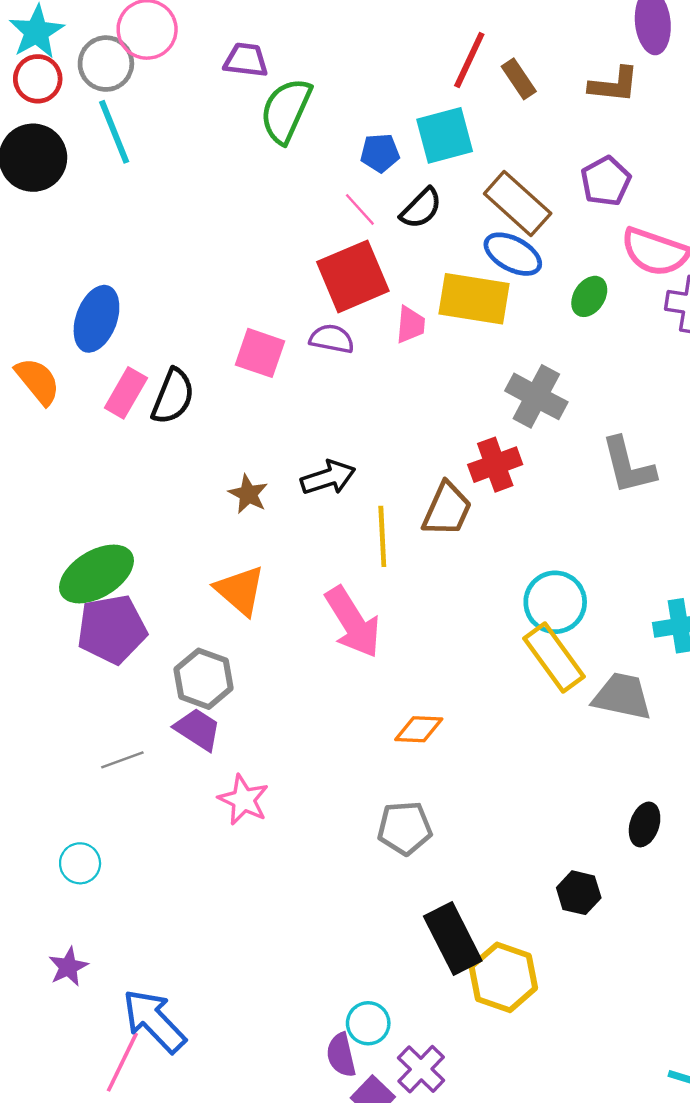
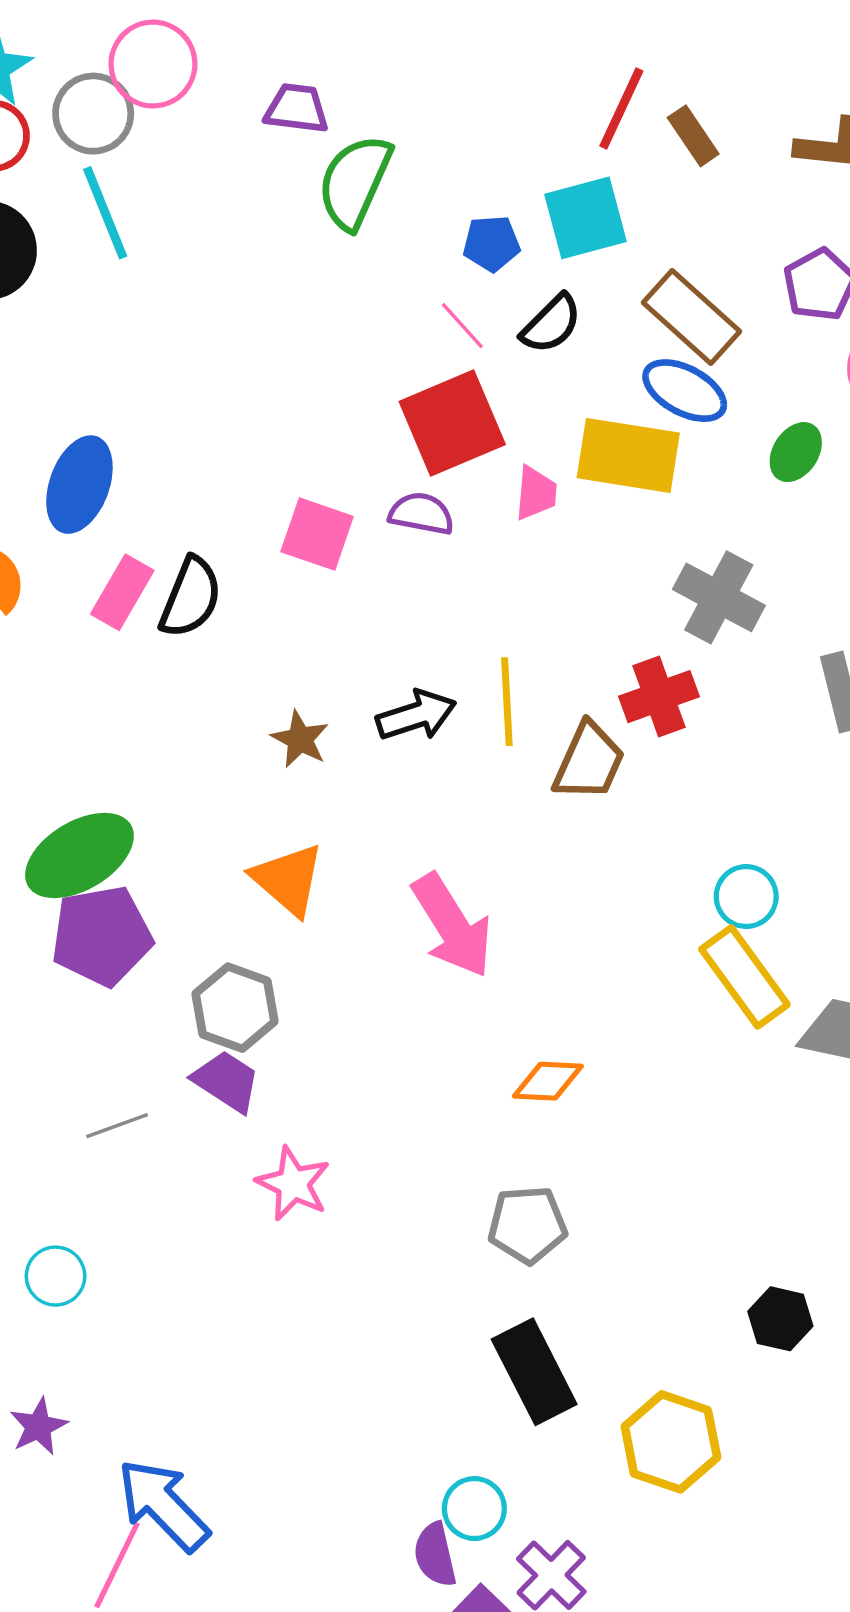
yellow line: (382, 536) -> (507, 702), moved
cyan circle: (555, 602) -> (746, 897), size x0.7
black rectangle: (453, 939) -> (534, 1372), moved

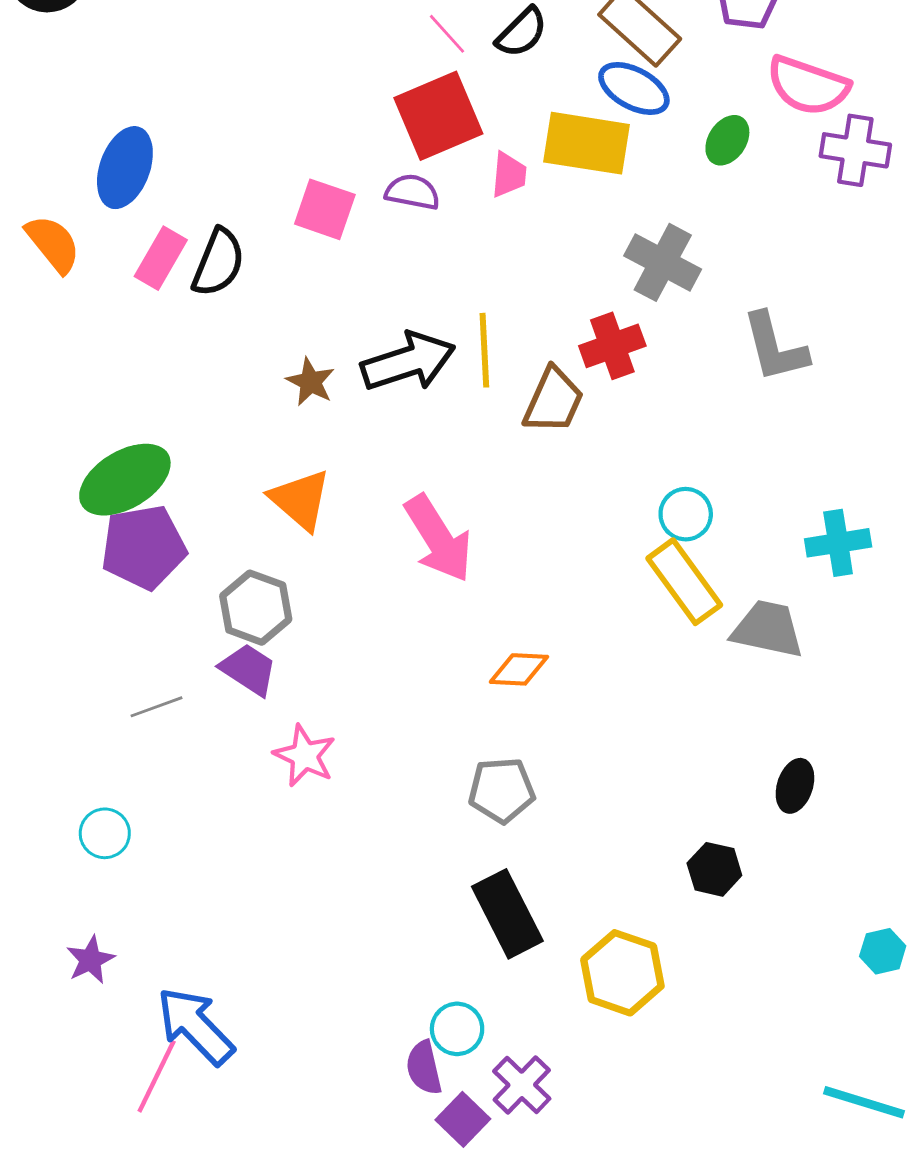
black arrow: (416, 715) -> (408, 362), size x1.4

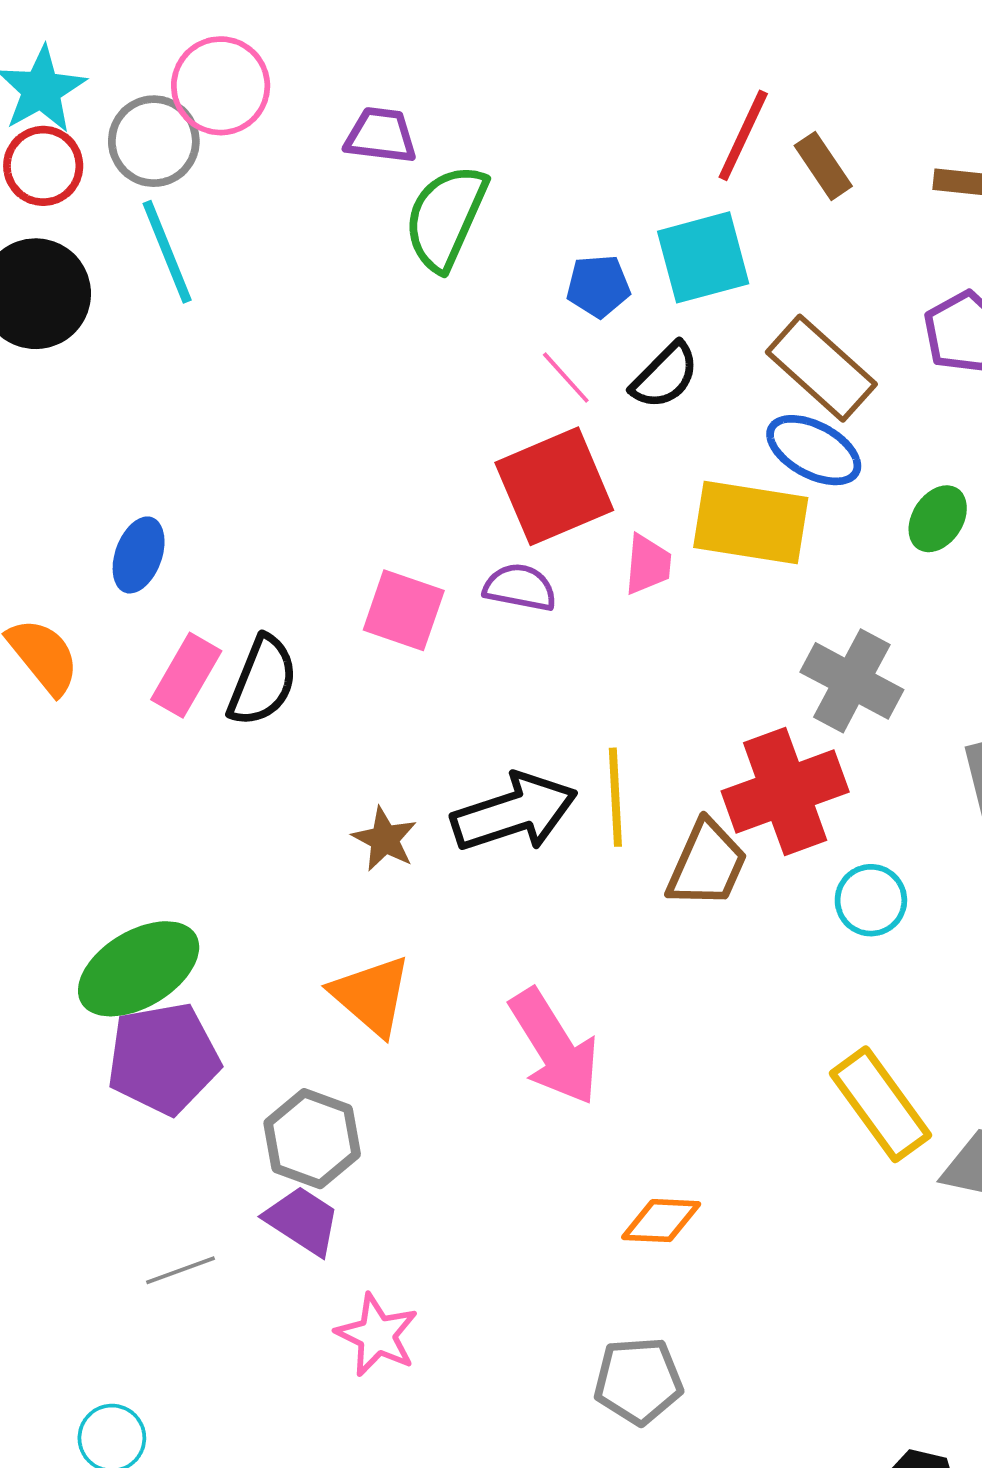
blue ellipse: (125, 168) -> (139, 555), size x0.7
red cross: (612, 346) -> (785, 791), size x1.4
cyan circle: (686, 514) -> (871, 900), moved

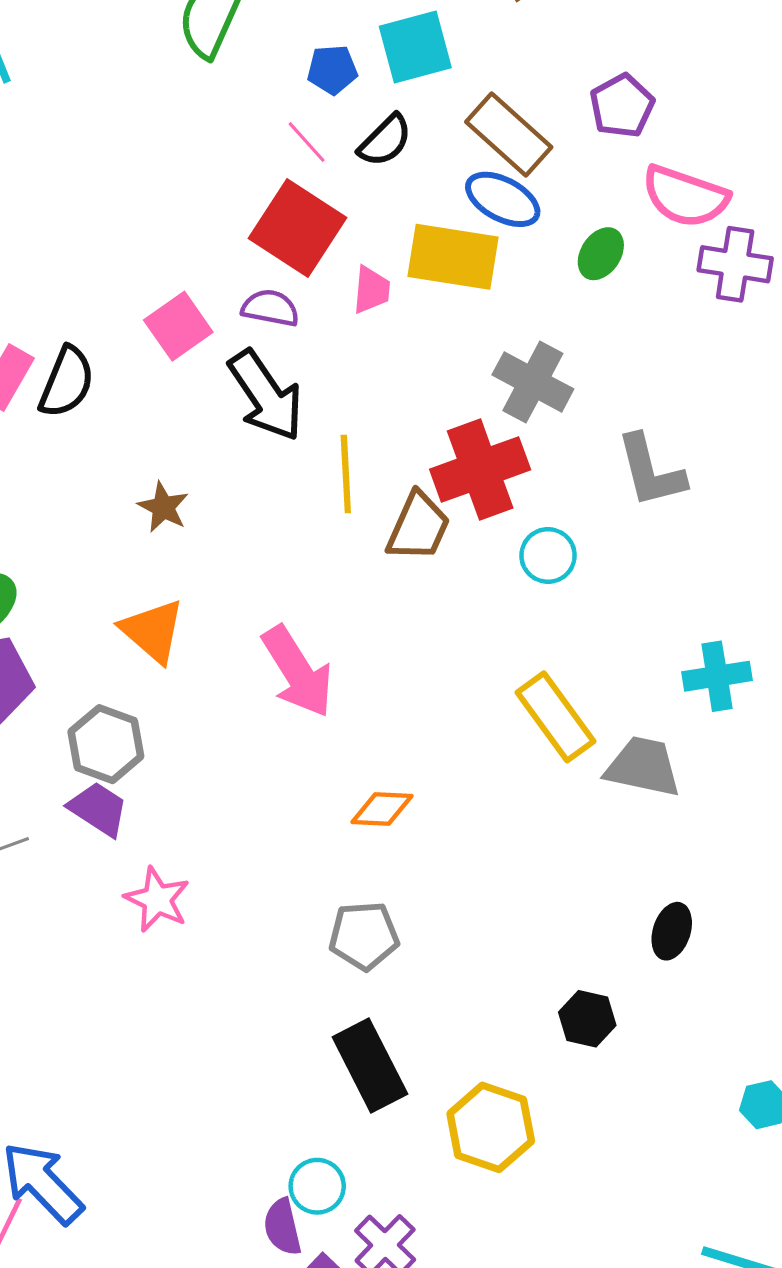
red square: (554, 486) -> (298, 228), turned -34
pink square: (404, 610) -> (178, 326), turned 36
black arrow: (514, 812) -> (266, 396), moved, turned 74

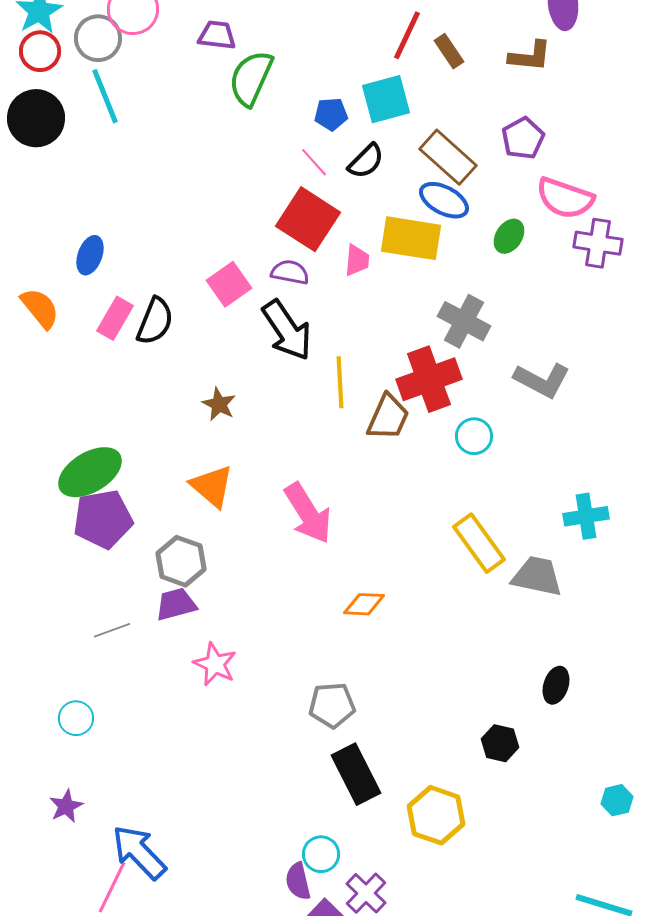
gray L-shape: (651, 471) -> (542, 380), turned -48
purple trapezoid: (98, 809) -> (176, 604), turned -48
gray pentagon: (364, 936) -> (332, 705), moved

